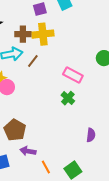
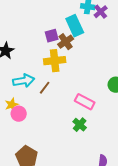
brown cross: (23, 34) -> (66, 42), moved, turned -35

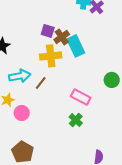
cyan rectangle: (75, 26) -> (76, 46), moved
purple square: (52, 36) -> (48, 31), turned 32
pink circle: (19, 114) -> (22, 113), moved

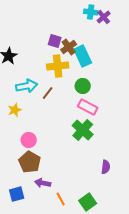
green circle: (112, 80) -> (83, 86), moved
pink circle: (22, 113) -> (29, 140), moved
green cross: (76, 120) -> (83, 130), size x1.5

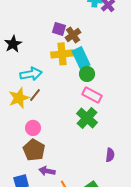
cyan rectangle: (83, 56) -> (81, 58), moved
brown line: (48, 93) -> (35, 95), moved
yellow star: (15, 110) -> (19, 98), size x1.5

